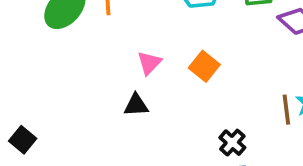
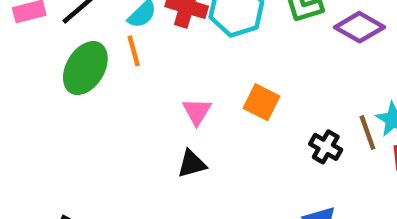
black cross: (232, 143) -> (326, 147), moved

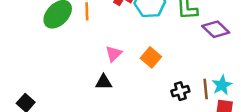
black cross: (326, 147) -> (180, 91), turned 30

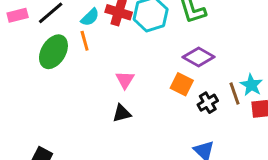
purple diamond: (216, 29) -> (199, 57), moved
orange square: (151, 57) -> (182, 84), moved

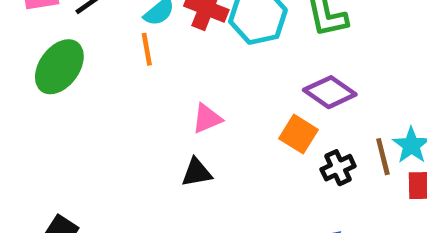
green ellipse: (53, 52) -> (59, 67), moved
pink triangle: (125, 80) -> (207, 119), turned 30

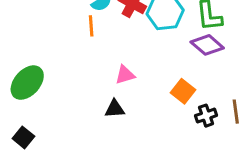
green ellipse: (59, 67) -> (27, 83), moved
purple diamond: (330, 92) -> (207, 45), moved

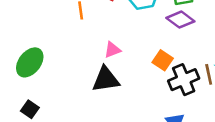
black triangle: (115, 109) -> (106, 79), size x1.6
black cross: (206, 116) -> (184, 80), size x1.6

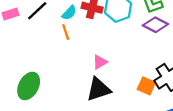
orange square: (163, 60) -> (146, 86), moved

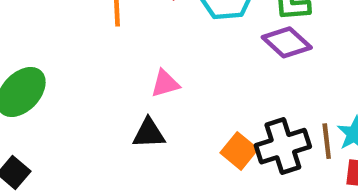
black triangle: (98, 89) -> (149, 133), size x0.7

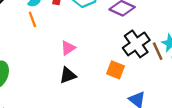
black cross: (283, 146) -> (136, 44), moved

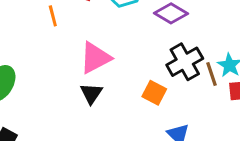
pink triangle: (68, 48) -> (95, 58), size x1.6
black triangle: (68, 75) -> (91, 93), turned -42

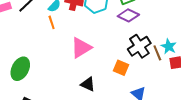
black triangle: (91, 93) -> (88, 84), moved, turned -35

